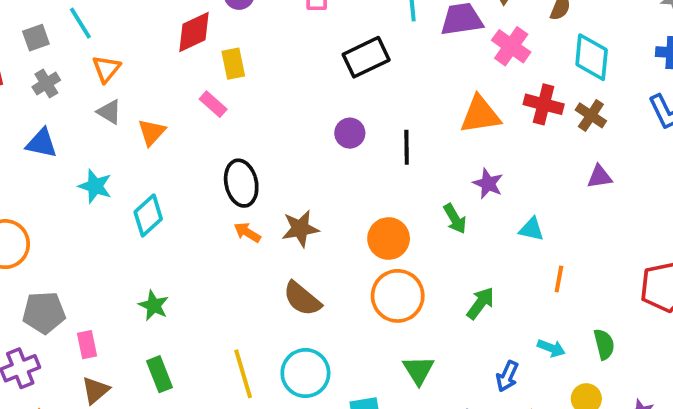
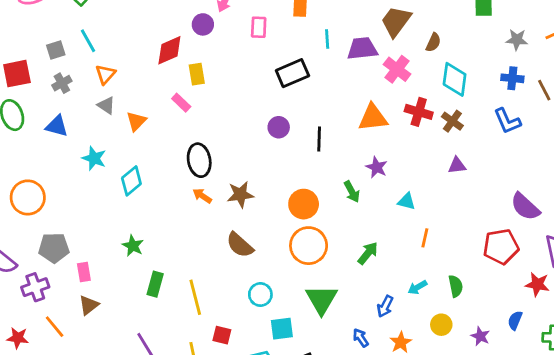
cyan arrow: (551, 348) -> (417, 287), turned 126
green triangle: (418, 370) -> (321, 300), size x1.4
cyan circle: (305, 373) -> (260, 294), moved, size x0.7
green rectangle: (160, 374) -> (155, 284), moved, turned 35

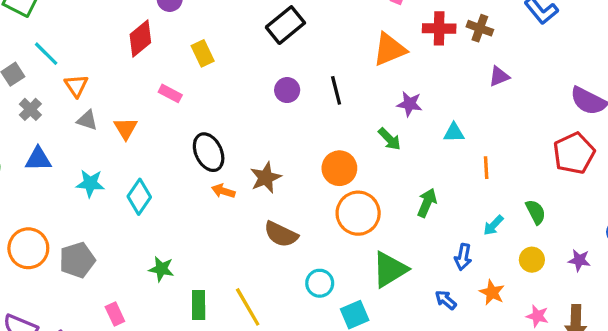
yellow rectangle: (197, 74) -> (203, 53), moved
gray pentagon: (54, 248) -> (77, 260), moved
green triangle: (321, 300) -> (390, 269), turned 44

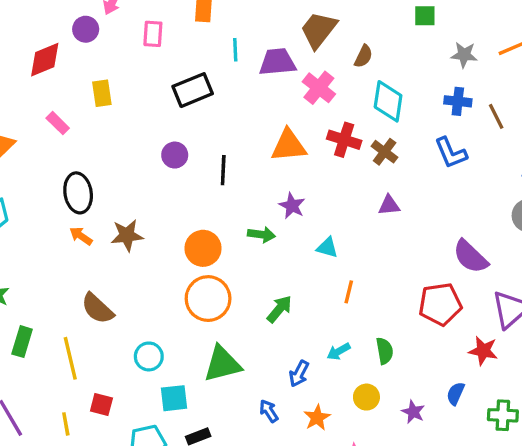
green arrow: (390, 139) -> (262, 235), turned -55
brown semicircle: (281, 234) -> (97, 309), moved

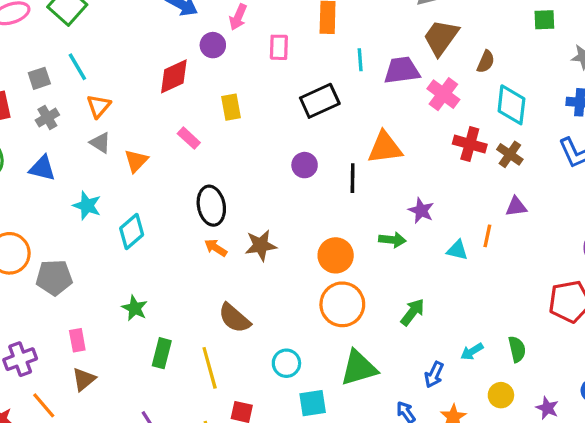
orange triangle: (289, 146) -> (385, 148), moved
orange line: (349, 292) -> (487, 236), moved

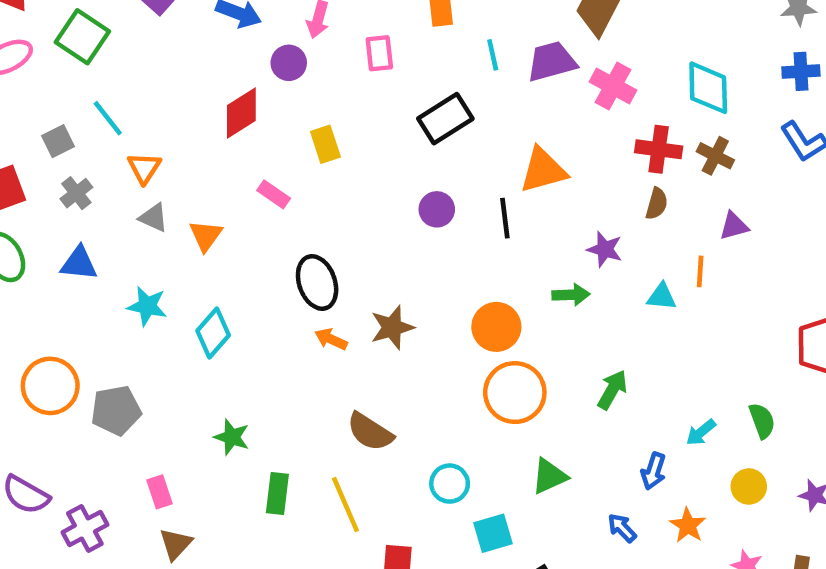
brown semicircle: (486, 62) -> (657, 204), moved
green triangle: (359, 368) -> (549, 476), size x0.7

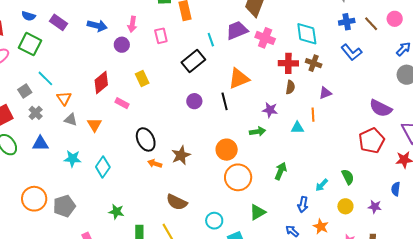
cyan line: (493, 55) -> (211, 40), moved
red diamond: (241, 113) -> (101, 83), moved

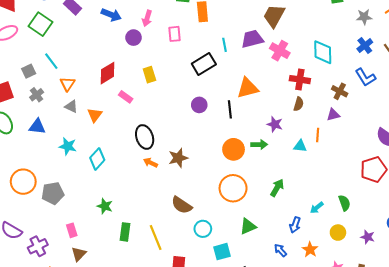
blue cross: (347, 22) -> (365, 46), turned -35
brown cross: (314, 63) -> (340, 91), moved
orange circle: (227, 150) -> (234, 149), moved
brown semicircle: (177, 202) -> (182, 205), moved

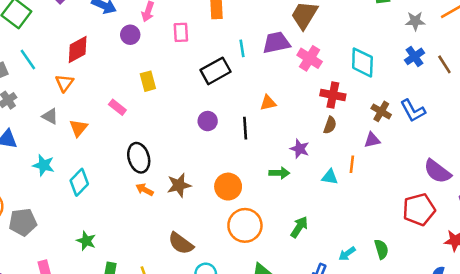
red diamond: (107, 73) -> (78, 50), moved
blue L-shape: (365, 77) -> (413, 111), moved
orange triangle: (67, 84) -> (64, 83), moved
orange triangle: (248, 88) -> (268, 103), size x0.6
orange circle: (234, 149) -> (228, 187), moved

